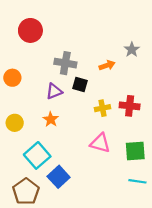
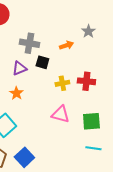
blue square: (59, 177) -> (24, 157), moved

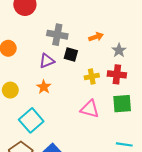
gray star: (88, 31) -> (119, 50), moved
green square: (91, 121) -> (122, 104), moved

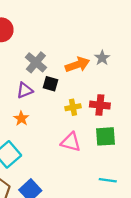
gray cross: (57, 35) -> (36, 62), turned 30
orange arrow: (96, 37) -> (77, 65), size x1.5
gray star: (119, 50) -> (102, 58), moved

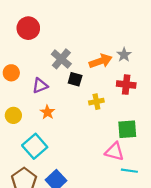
purple triangle: (25, 90) -> (40, 86), moved
red cross: (100, 105) -> (126, 85), moved
pink triangle: (71, 142) -> (114, 152), moved

